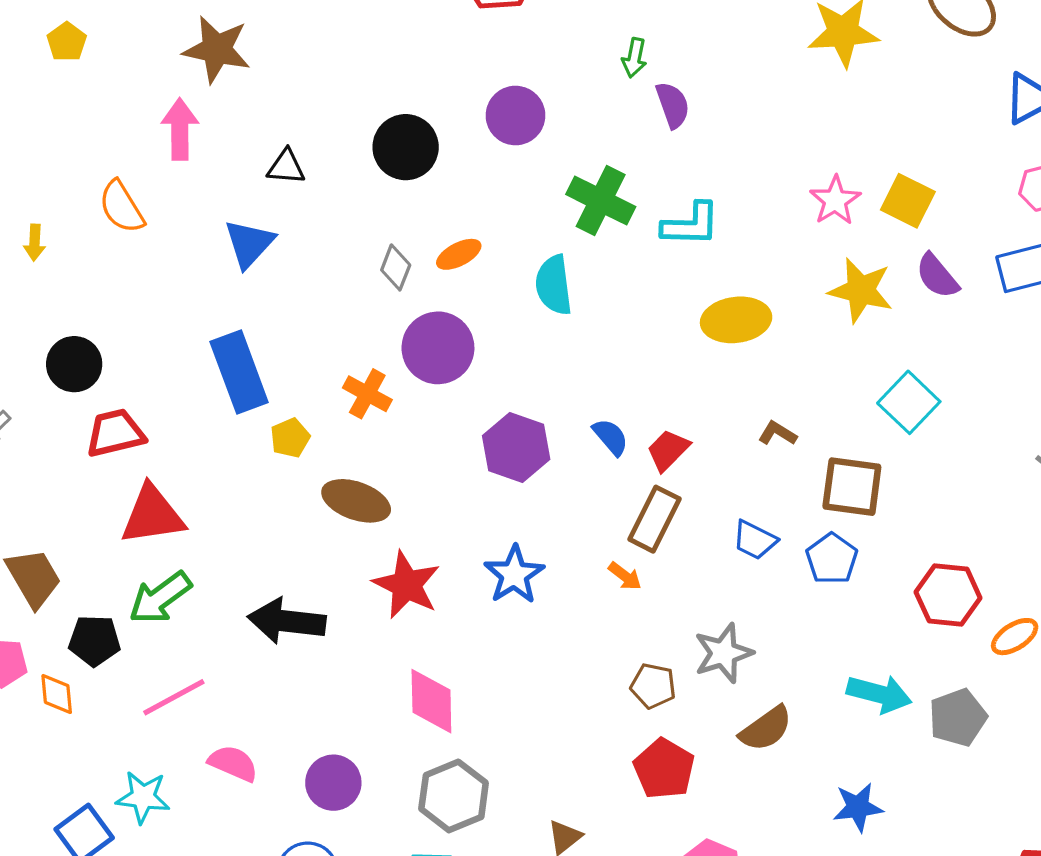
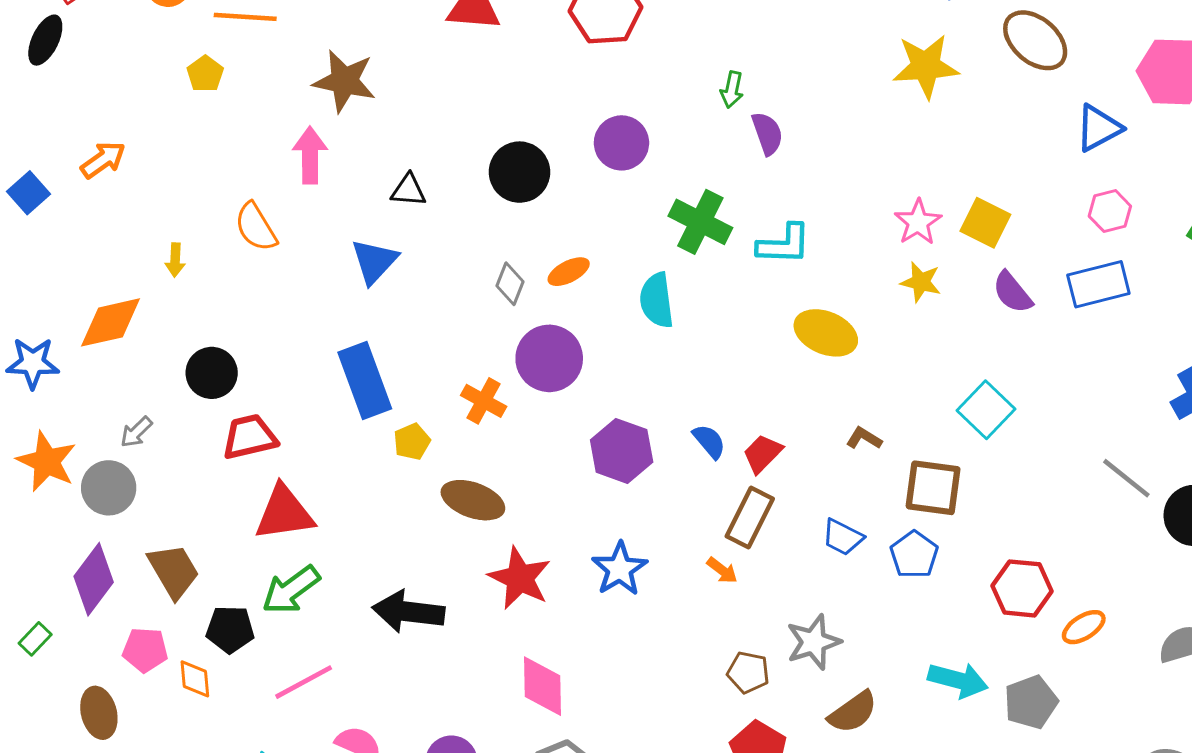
yellow star: (861, 290) -> (921, 282), moved, size x0.7
yellow ellipse: (736, 320) -> (826, 333), turned 30

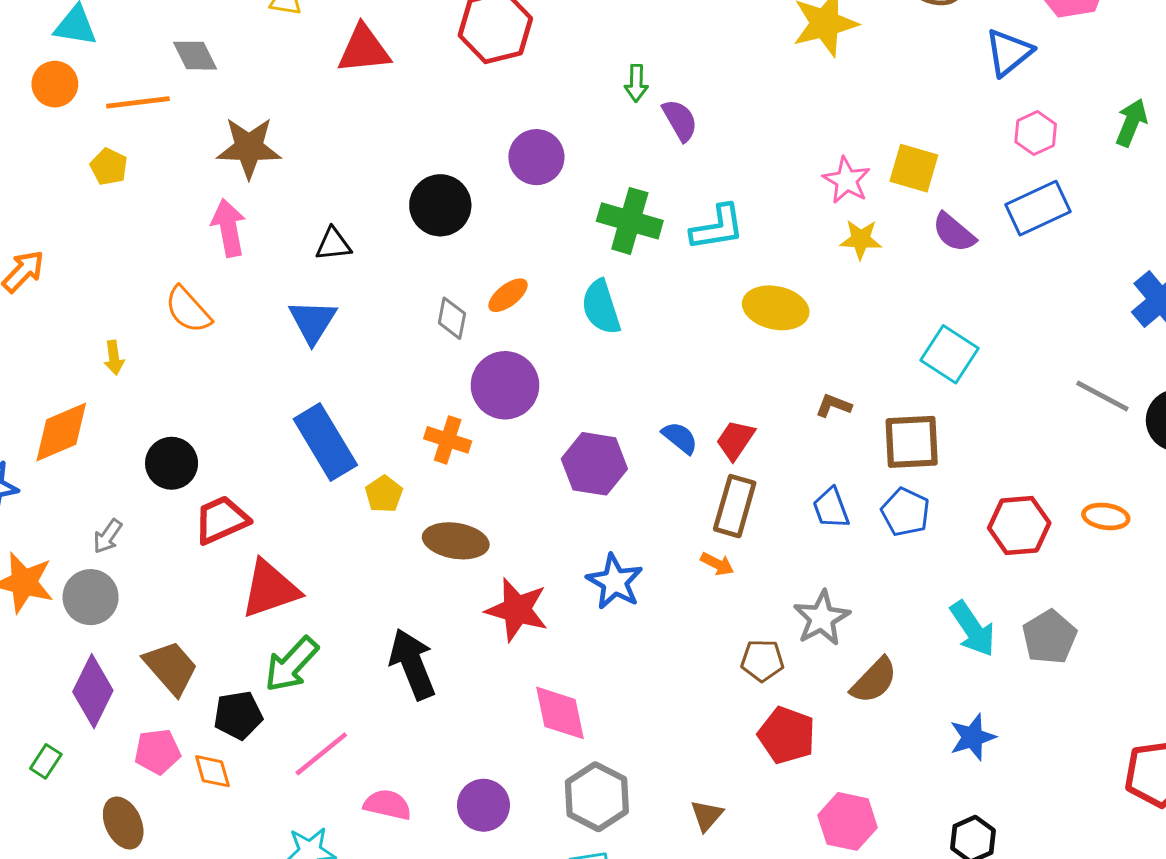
blue trapezoid: (843, 537) -> (831, 508), turned 54
black arrow: (408, 612) -> (412, 664), turned 72
orange ellipse: (1084, 627) -> (1106, 516), moved, turned 51
cyan arrow: (958, 680) -> (973, 629), turned 52

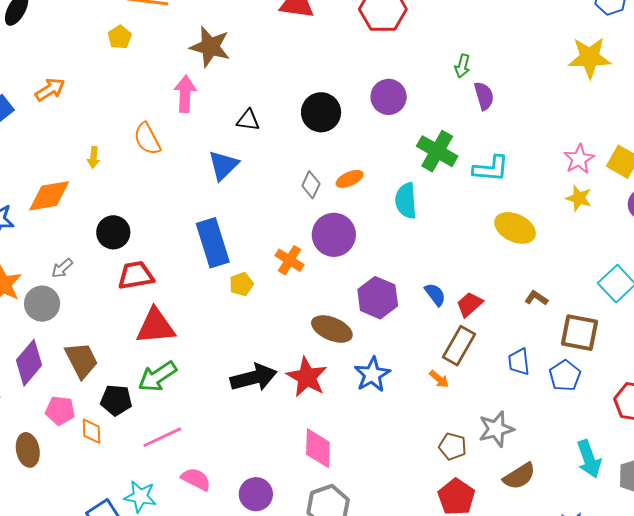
brown ellipse: (456, 541) -> (332, 329), moved
black arrow: (412, 664) -> (254, 378), moved, turned 84

